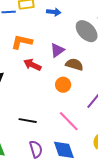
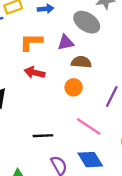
orange L-shape: (22, 42) -> (31, 42), moved
purple triangle: (57, 50) -> (66, 43), moved, turned 35

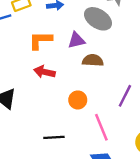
orange circle: (74, 87) -> (78, 100), moved
pink line: (89, 126) -> (101, 127), turned 35

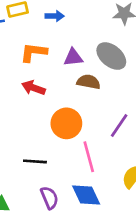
gray ellipse: (98, 19) -> (111, 56), moved
orange circle: (78, 100) -> (66, 123), size x1.5

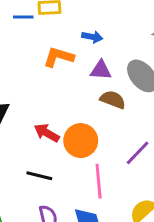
blue arrow: (55, 16) -> (92, 37), moved
red arrow: (34, 88) -> (47, 133), moved

